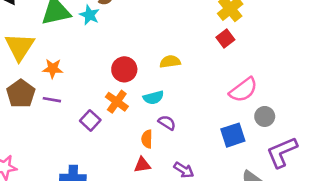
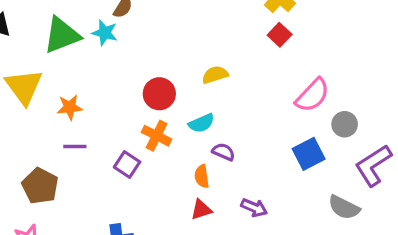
brown pentagon: (21, 94) -> (40, 186), moved

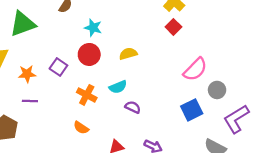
cyan star: (105, 33) -> (93, 28), moved
red circle: (159, 94) -> (89, 54), moved
purple square: (127, 165) -> (58, 67), moved
orange semicircle: (202, 176) -> (81, 128), moved, turned -49

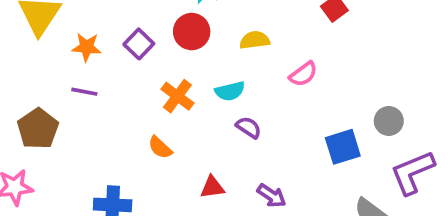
pink semicircle: (195, 69) -> (303, 74), moved, size x0.7

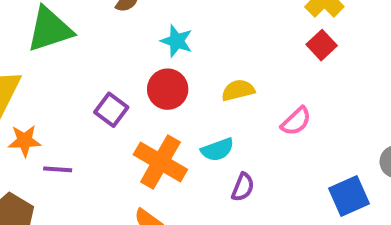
orange star: (86, 47) -> (25, 141), moved
orange cross: (177, 96) -> (160, 162), size x1.4
purple semicircle: (249, 127) -> (243, 187), turned 85

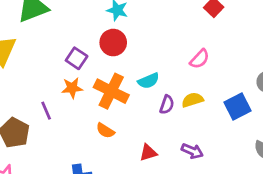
yellow semicircle: (238, 90) -> (192, 100), moved
orange star: (25, 141) -> (72, 88), moved
purple line: (58, 169) -> (46, 111), moved, turned 66

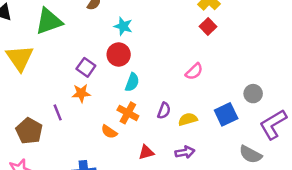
cyan semicircle: (149, 81) -> (132, 82), moved, turned -48
orange cross: (111, 91) -> (128, 113), moved, size x0.7
yellow semicircle: (192, 100) -> (188, 119), moved
purple arrow: (192, 151) -> (185, 152), turned -36

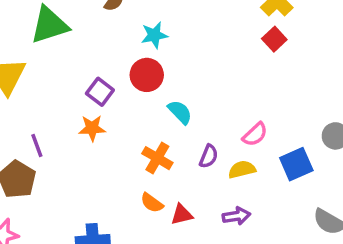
cyan star: (123, 26) -> (154, 35), turned -30
pink semicircle: (194, 71) -> (255, 134), moved
cyan semicircle: (132, 82) -> (180, 112), moved, turned -66
purple line: (58, 112) -> (37, 146), moved
orange semicircle: (109, 132) -> (152, 203), moved

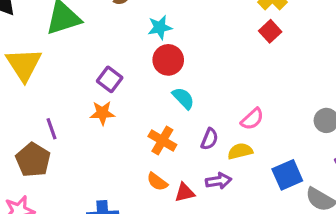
red circle: (147, 75) -> (168, 60), moved
blue square: (296, 164) -> (287, 175), moved
purple arrow: (236, 216) -> (218, 181), moved

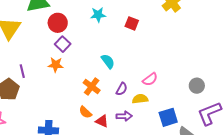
red square: (270, 31) -> (132, 23), moved, turned -32
red circle: (168, 60) -> (58, 23), moved
red triangle: (185, 193) -> (102, 121), turned 32

